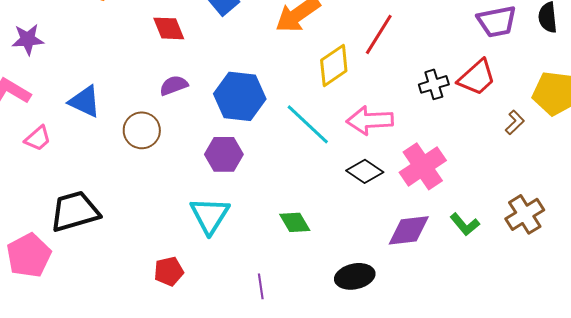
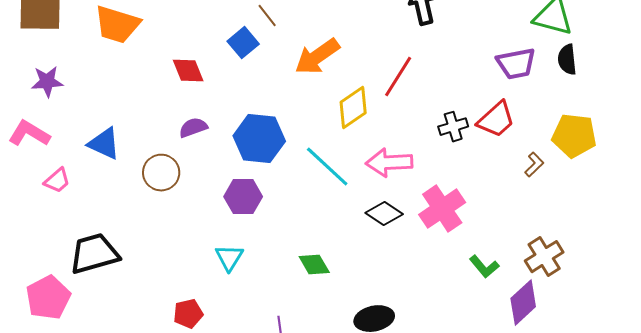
cyan triangle: (210, 215) -> (229, 258), size x0.7
purple diamond: (409, 230) -> (523, 303), moved, turned -36

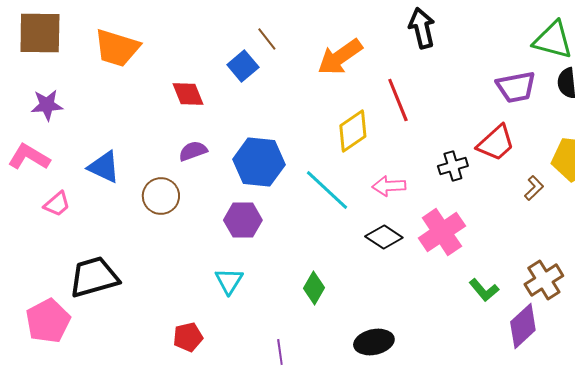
orange arrow: (317, 57) -> (340, 57), moved
red line: (398, 77) -> (398, 100), turned -54
black cross: (453, 127) -> (453, 166), moved
pink arrow: (389, 163) -> (389, 186), size x0.7
green diamond: (314, 265) -> (314, 288), turned 60

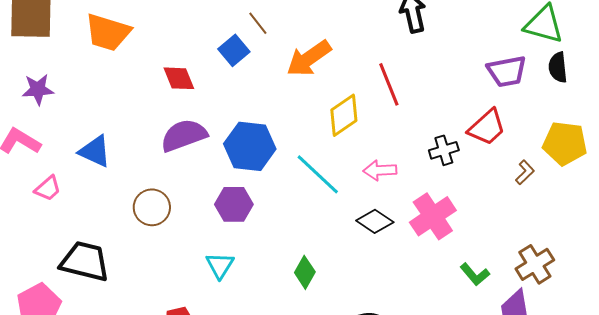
orange arrow: (340, 57) -> (309, 58), moved
purple semicircle: (193, 151) -> (184, 135), size x1.6
brown circle: (161, 196) -> (152, 207), moved
black trapezoid: (94, 277) -> (85, 261), turned 30

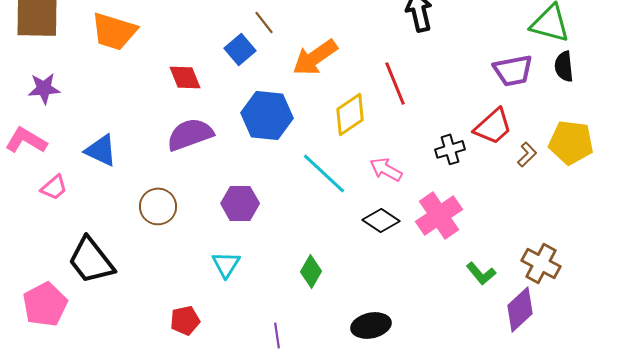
blue hexagon: (250, 146) -> (267, 115), moved
pink arrow: (380, 170) -> (386, 169), turned 32
brown L-shape: (525, 172) -> (527, 154), moved
black trapezoid: (85, 261) -> (91, 260), turned -142
brown cross: (535, 264) -> (541, 263), turned -30

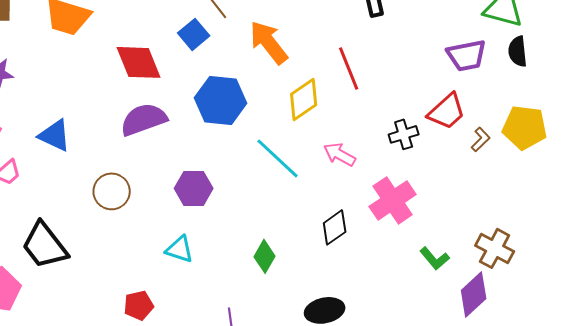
orange arrow: (315, 57) -> (269, 42), turned 87
red diamond: (185, 77) -> (139, 62), size x1.4
black diamond: (381, 220) -> (335, 227), moved, turned -69
cyan triangle: (226, 264) -> (180, 249), turned -44

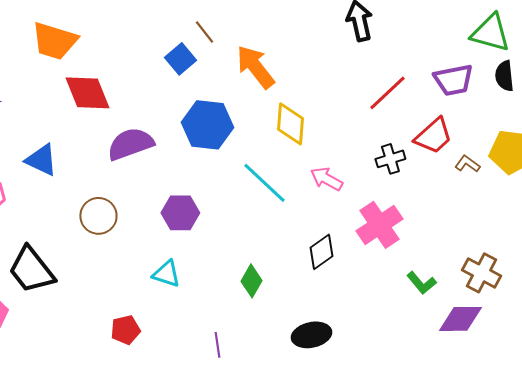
red diamond: (139, 62) -> (87, 93), moved
red line: (349, 68) -> (387, 93), moved, turned 69
yellow diamond: (304, 99) -> (290, 124), turned -51
brown L-shape: (481, 139) -> (467, 164), turned -100
purple diamond: (474, 294) -> (460, 319), turned 42

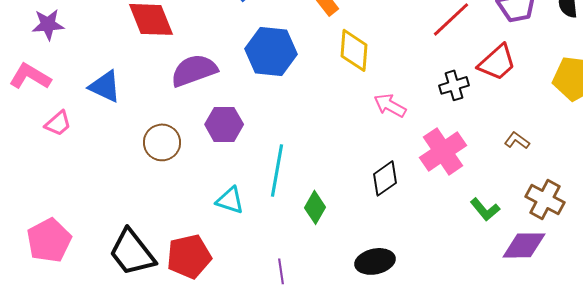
brown L-shape: (467, 164) -> (517, 140), moved
cyan line: (264, 183) -> (277, 170), moved, turned 57
purple hexagon: (180, 213) -> (224, 124), moved
black trapezoid: (31, 270) -> (132, 252), moved
red pentagon: (125, 330) -> (189, 256), size x1.5

